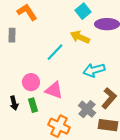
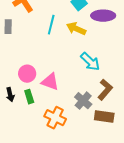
cyan line: (55, 52) -> (51, 25), moved, turned -30
cyan arrow: (94, 70) -> (90, 62), turned -120

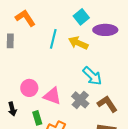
brown L-shape: (105, 90) -> (107, 104), turned -75
green rectangle: (29, 97) -> (37, 118), moved
gray cross: (83, 101) -> (80, 100), moved

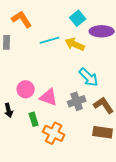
cyan line: (53, 39) -> (50, 40), turned 60
gray cross: (80, 100) -> (77, 101), turned 30

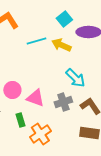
orange cross: (54, 133) -> (40, 134), turned 30

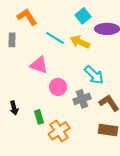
cyan line: (36, 41) -> (55, 38), turned 48
pink circle: (12, 90) -> (58, 87), moved
pink triangle: (35, 98) -> (39, 65), moved

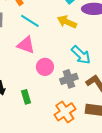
cyan line: (55, 38) -> (30, 21), moved
orange cross: (59, 131) -> (65, 112), moved

